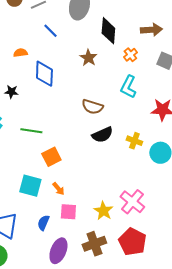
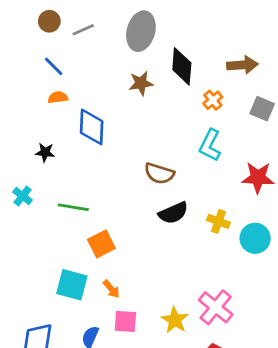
blue line: (50, 31) -> (54, 66), moved
brown star: (88, 58) -> (141, 83), moved, turned 30

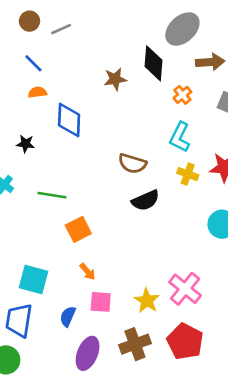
gray ellipse: (141, 31) -> (182, 29), moved, turned 32
yellow cross: (218, 221) -> (188, 174), moved
cyan square: (72, 285) -> (33, 280), moved

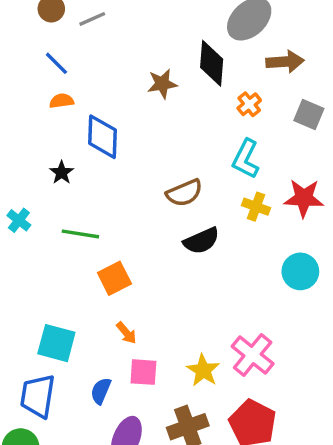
black star: (26, 144) -> (62, 173), moved, turned 30
brown semicircle: (132, 163) -> (184, 193), turned -40

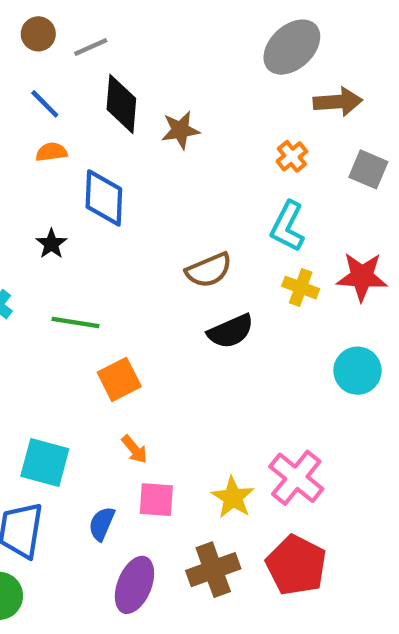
black diamond: (212, 63) -> (121, 104), moved

